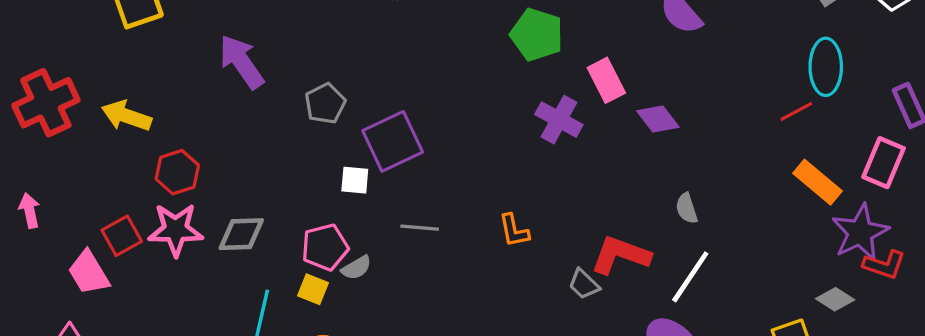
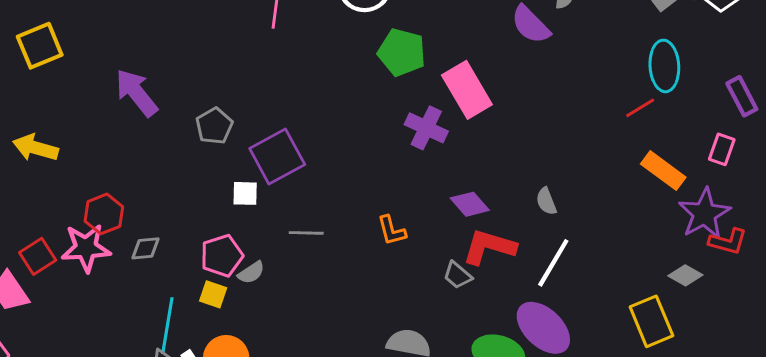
pink rectangle: (606, 80) -> (467, 90), size x1.4
purple diamond: (658, 119) -> (470, 204), moved
pink rectangle: (884, 163) -> (722, 149), size x0.7
red hexagon: (177, 172) -> (104, 214), moved
gray diamond: (241, 234) -> (145, 248), size x0.7

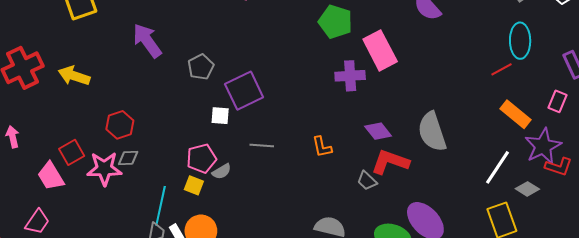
purple cross: (426, 128) -> (350, 76), turned -32
gray semicircle: (546, 201) -> (432, 132), size x2.0
pink star: (86, 248) -> (104, 169), moved
gray diamond: (145, 248) -> (128, 158), moved
white line: (553, 263) -> (497, 167), moved

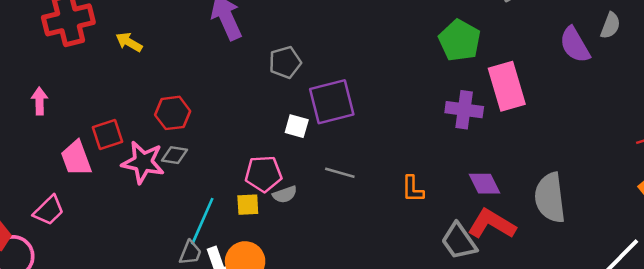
yellow arrow: (74, 76) -> (129, 42), size x0.7
gray trapezoid: (367, 181) -> (459, 241), size x1.5
yellow square: (194, 185) -> (248, 205), turned -36

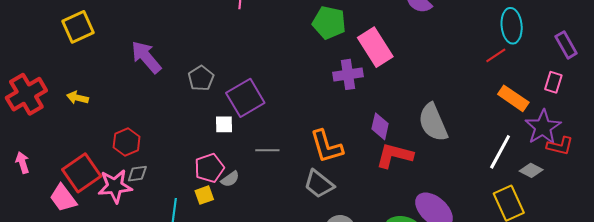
red square: (107, 135) -> (82, 173), size x1.5
purple diamond: (485, 184) -> (380, 126), turned 56
orange L-shape: (413, 189) -> (326, 146), size x1.6
gray trapezoid: (459, 241) -> (319, 184), moved

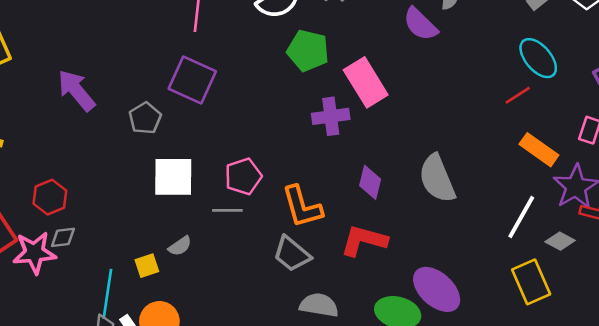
cyan ellipse: (512, 26) -> (538, 58), turned -36
purple square: (245, 98) -> (192, 80), moved, turned -36
white square: (224, 124) -> (173, 177), size x1.8
red L-shape: (394, 155) -> (364, 241), moved
pink pentagon: (209, 168) -> (243, 176), moved

